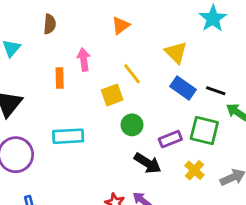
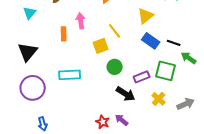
yellow triangle: (176, 53) -> (146, 16), turned 36

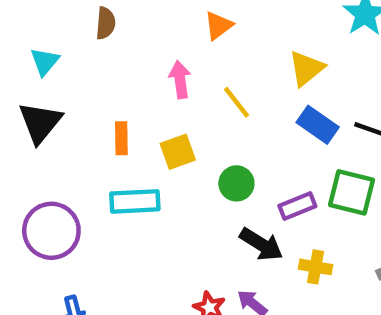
pink arrow: (81, 21) -> (180, 80), moved
orange rectangle: (64, 34) -> (121, 138), moved
yellow square: (101, 46) -> (178, 152), moved
black triangle: (28, 52) -> (40, 122), moved
yellow cross: (159, 99) -> (315, 267), moved, turned -32

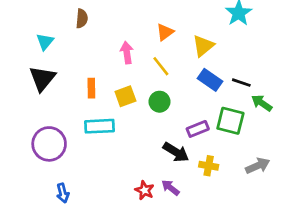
orange triangle: (218, 25) -> (165, 32), moved
green circle: (236, 183) -> (160, 102), moved

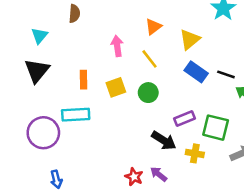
green square: (230, 121) -> (216, 128), moved
cyan rectangle: (100, 126) -> (76, 115), moved

